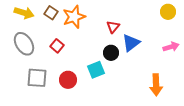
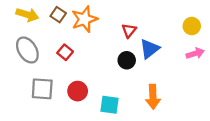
yellow circle: (168, 12) -> (192, 26), moved
cyan square: (96, 70) -> (110, 105), moved, turned 30
orange arrow: (156, 85) -> (153, 97), moved

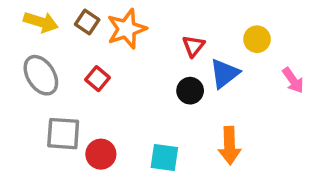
yellow circle: (192, 26) -> (257, 39), moved
pink arrow: (195, 53) -> (293, 80), turned 72
red circle: (78, 91) -> (101, 154), moved

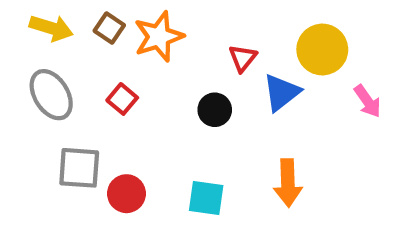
yellow circle: (257, 39) -> (322, 49), size x1.5
black circle: (190, 91) -> (215, 110), moved

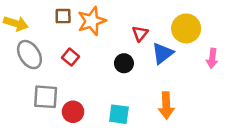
yellow arrow: (51, 28) -> (16, 23), moved
brown square: (109, 28) -> (63, 16), turned -35
pink arrow: (367, 101) -> (212, 58), turned 42

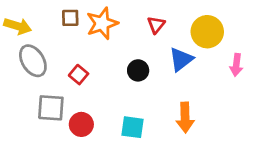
red triangle: (140, 33) -> (156, 25), moved
red square: (70, 57) -> (79, 75), moved

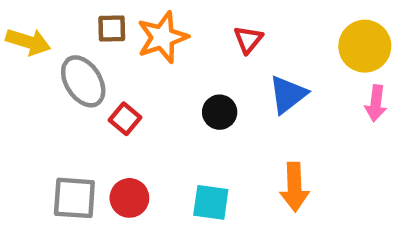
yellow circle: (207, 32) -> (365, 46), moved
gray ellipse: (33, 61) -> (83, 81), moved
gray square: (51, 108) -> (74, 198), moved

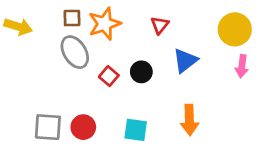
gray ellipse: (83, 81) -> (75, 52), moved
red square: (125, 119) -> (109, 76), moved

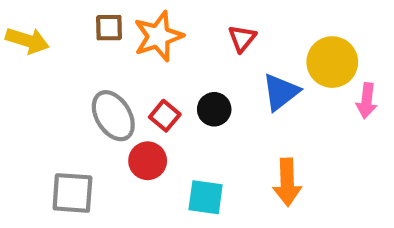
yellow circle: (235, 29) -> (332, 62), moved
gray ellipse: (75, 52) -> (113, 116), moved
red circle: (83, 127) -> (148, 161), moved

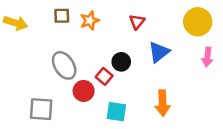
orange star: (158, 36) -> (90, 21), size x0.7
yellow circle: (332, 62) -> (198, 22), moved
red square: (165, 116) -> (104, 76), moved

